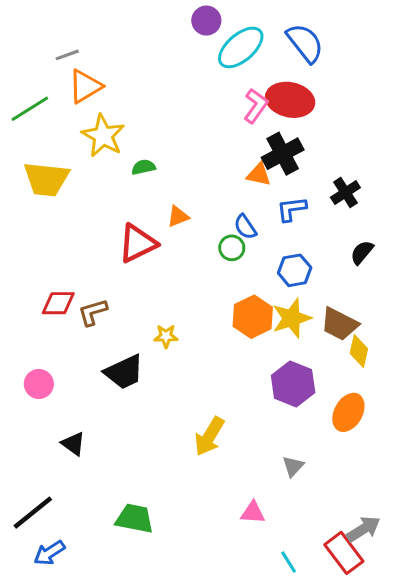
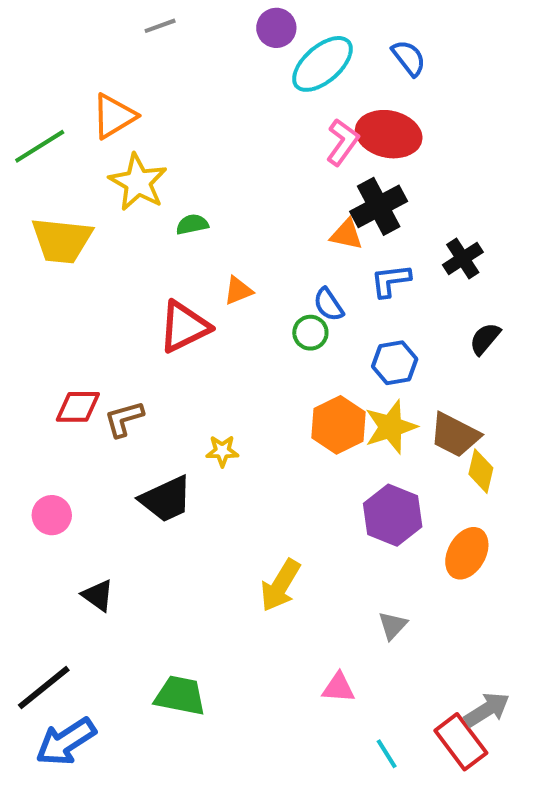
blue semicircle: (305, 43) -> (409, 58), size x0.7
gray line: (67, 55) -> (160, 26), moved
blue arrow: (49, 553) -> (66, 742), size x1.4

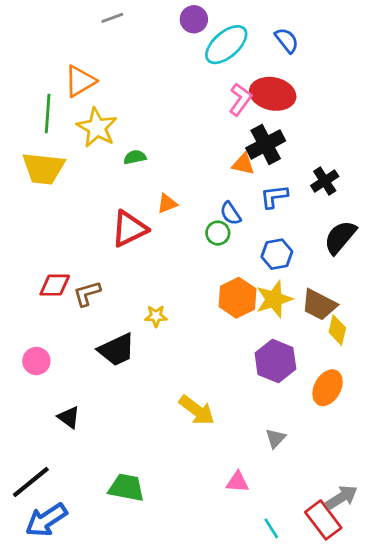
green line: (40, 146) -> (48, 114), moved, turned -54
black semicircle: (485, 339) -> (340, 237), size x1.5
yellow arrow: (280, 585) -> (197, 410), turned -84

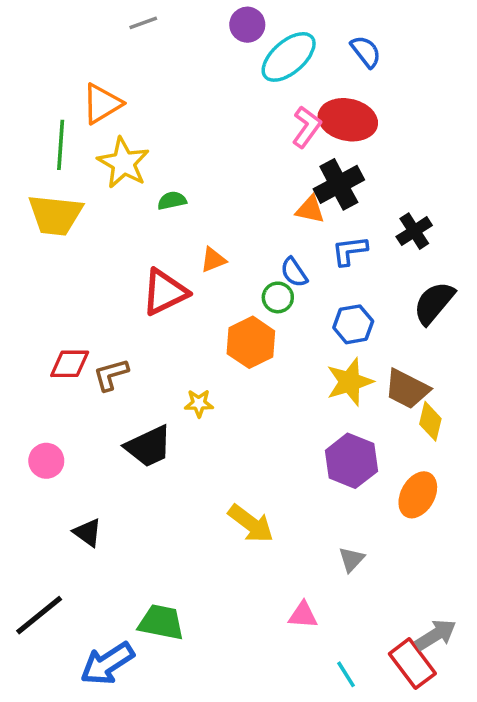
orange hexagon: (238, 298) -> (251, 342), moved
blue arrow: (46, 520) -> (107, 664), moved

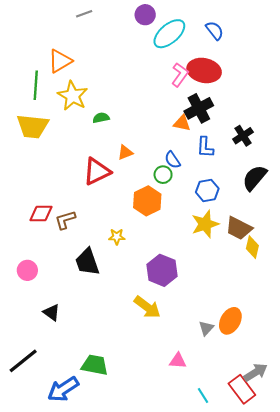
blue L-shape: (350, 251) -> (205, 147), turned -80
black trapezoid: (149, 446) -> (87, 262), turned 96
purple hexagon: (351, 461) -> (162, 270), moved
orange ellipse: (418, 495) -> (230, 321), moved

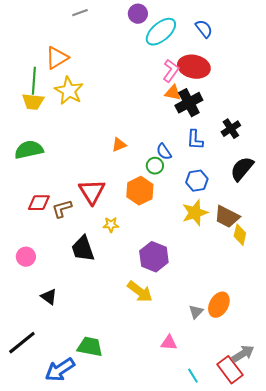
green semicircle: (101, 118) -> (29, 150), moved, size x1.8
orange triangle: (182, 123) -> (173, 93), moved
yellow trapezoid: (33, 126) -> (33, 102), moved, size x0.7
red triangle: (97, 171) -> (92, 192), moved, turned -36

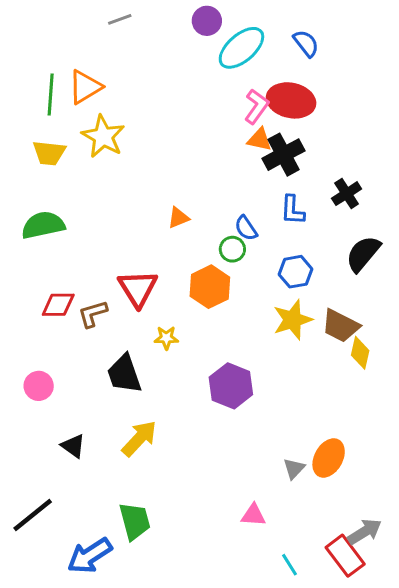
green line: (34, 81) -> (51, 94), moved
yellow arrow: (140, 292) -> (139, 438), moved, turned -84
green trapezoid: (90, 347) -> (135, 521), turned 64

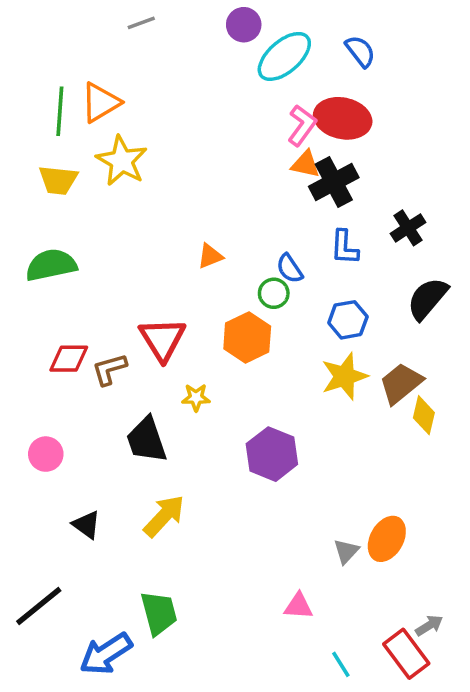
brown trapezoid: (341, 326) -> (401, 383), turned 114
gray arrow: (365, 532) -> (429, 625), size x0.7

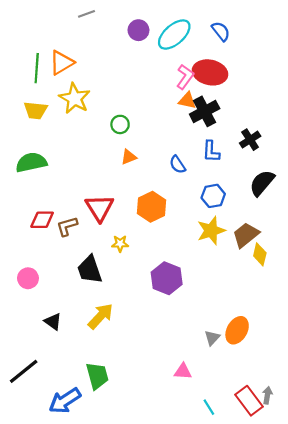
purple circle: (244, 25) -> (138, 30), moved
green circle: (274, 293) -> (120, 124), moved
gray arrow: (429, 625) -> (267, 395), moved, turned -49

